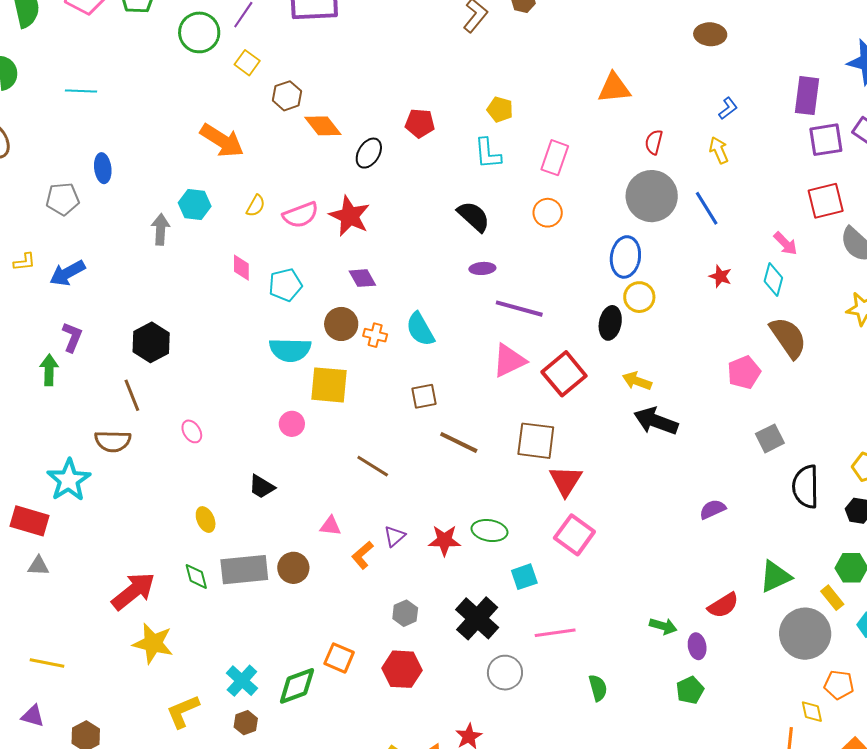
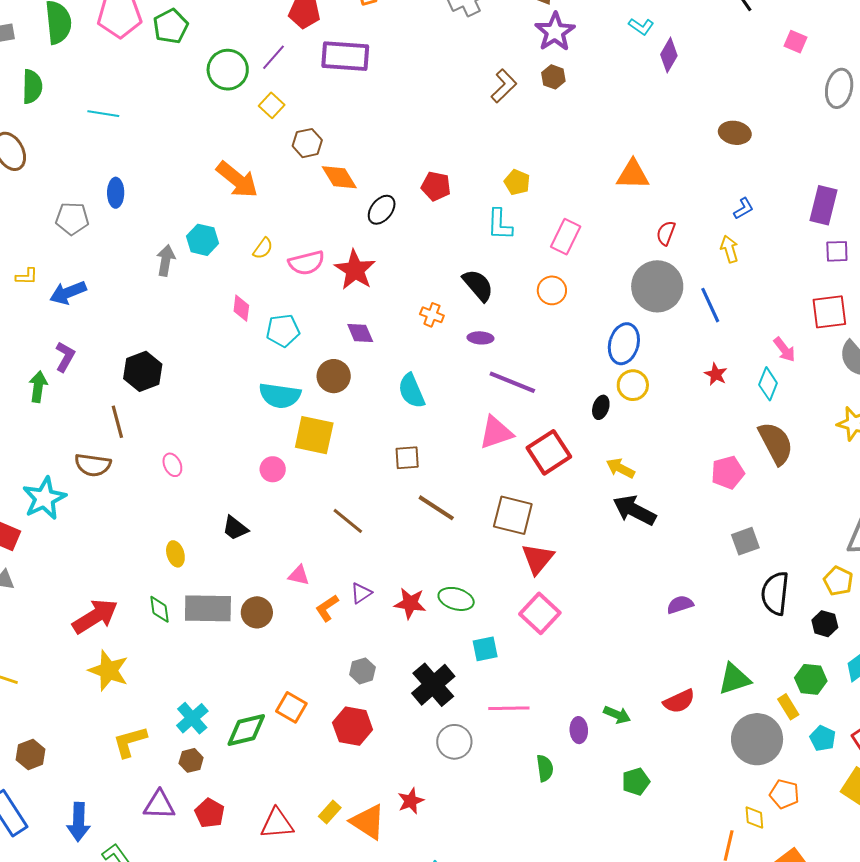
purple square: (826, 140) -> (837, 251), size x0.7
black ellipse: (610, 323) -> (601, 407), size x0.7
orange cross: (375, 335) -> (432, 315), moved
purple ellipse: (697, 646) -> (579, 730), moved

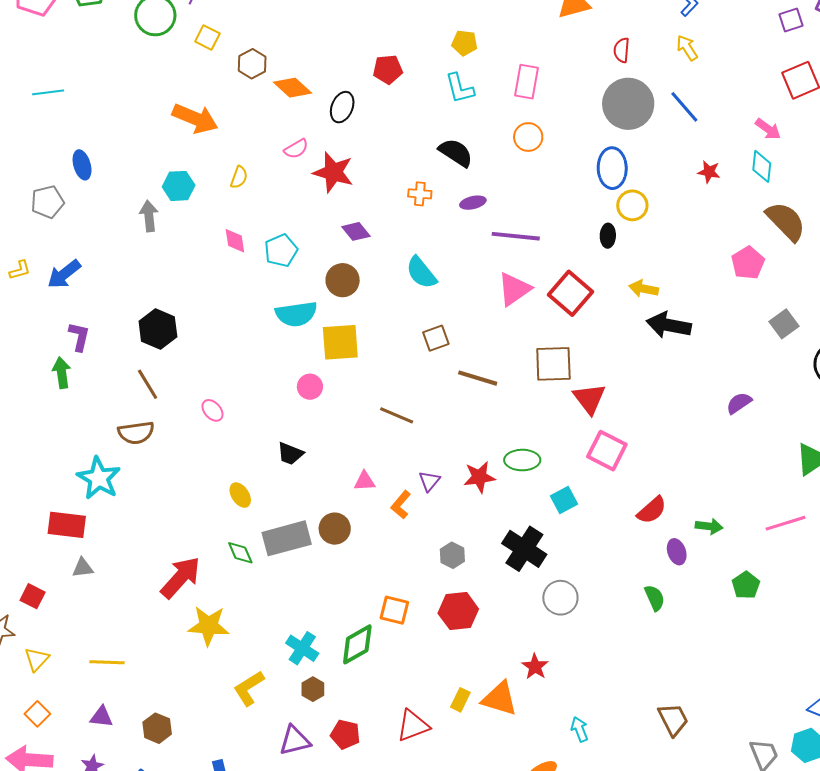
pink semicircle: (306, 263) -> (296, 149), moved, size x0.7
red semicircle: (679, 701) -> (652, 510), moved
pink line: (509, 708) -> (786, 523), moved

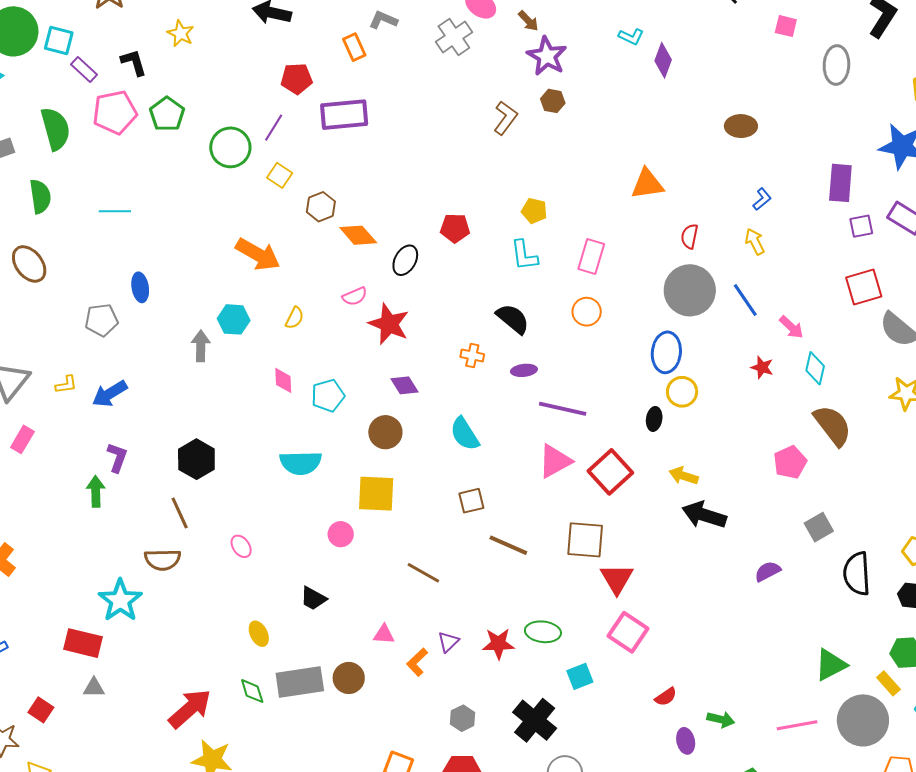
pink arrow: (768, 129) -> (791, 327), moved
cyan semicircle: (296, 314) -> (301, 463), moved
purple semicircle: (739, 403) -> (768, 571), moved
red semicircle: (652, 510) -> (666, 697), size x0.7

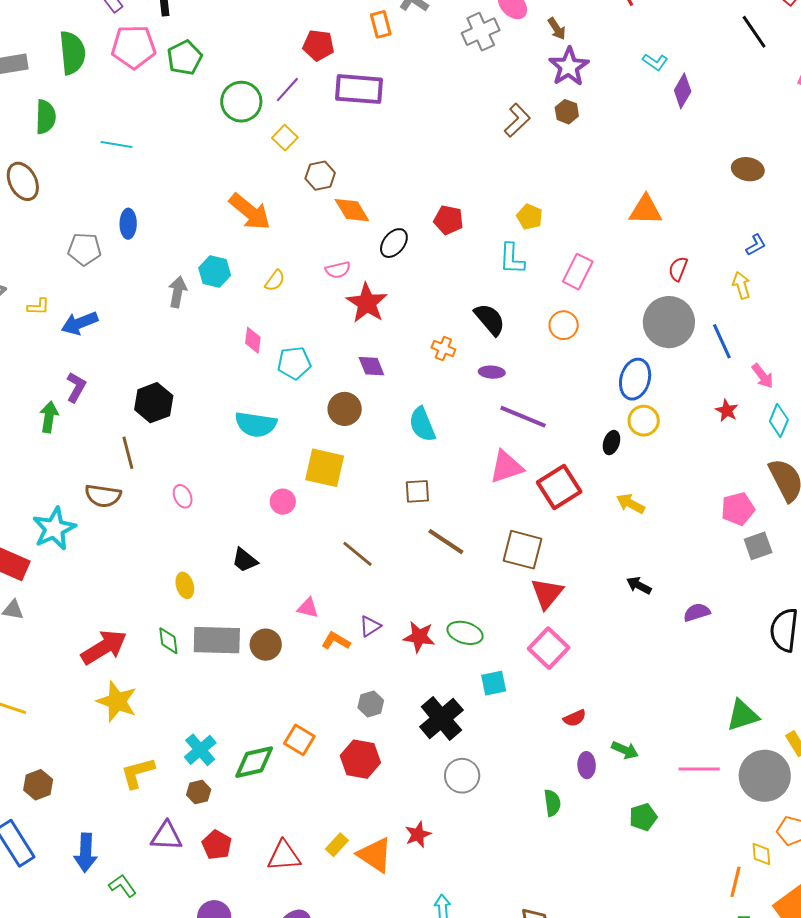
black arrow: (704, 515) -> (639, 585), moved, size x0.6
gray square: (819, 527) -> (758, 546), moved
orange L-shape: (417, 662) -> (336, 641), turned 64

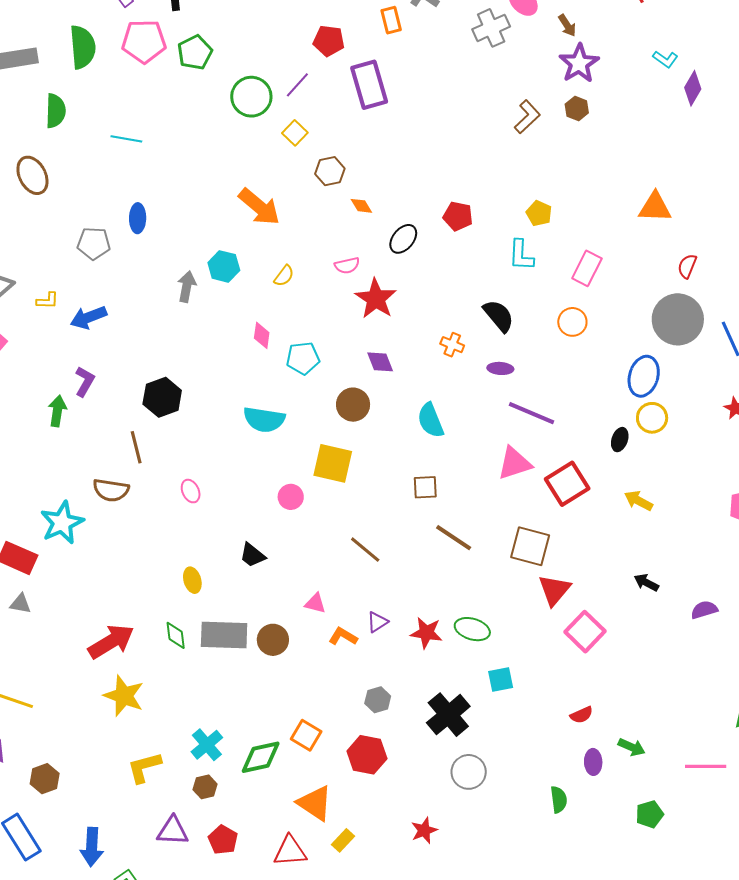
purple rectangle: (359, 89) -> (369, 85), turned 69
orange diamond: (352, 210) -> (361, 206), size x0.6
pink square: (549, 648) -> (585, 632), moved
orange triangle: (375, 855) -> (315, 803), moved

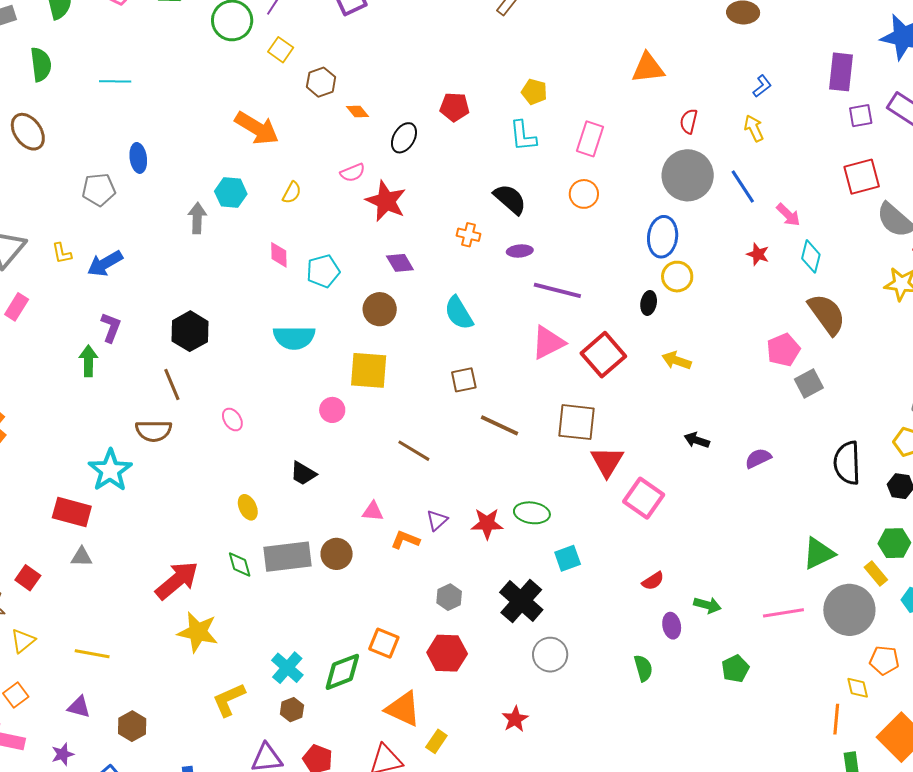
yellow L-shape: (47, 301) -> (62, 253), turned 85

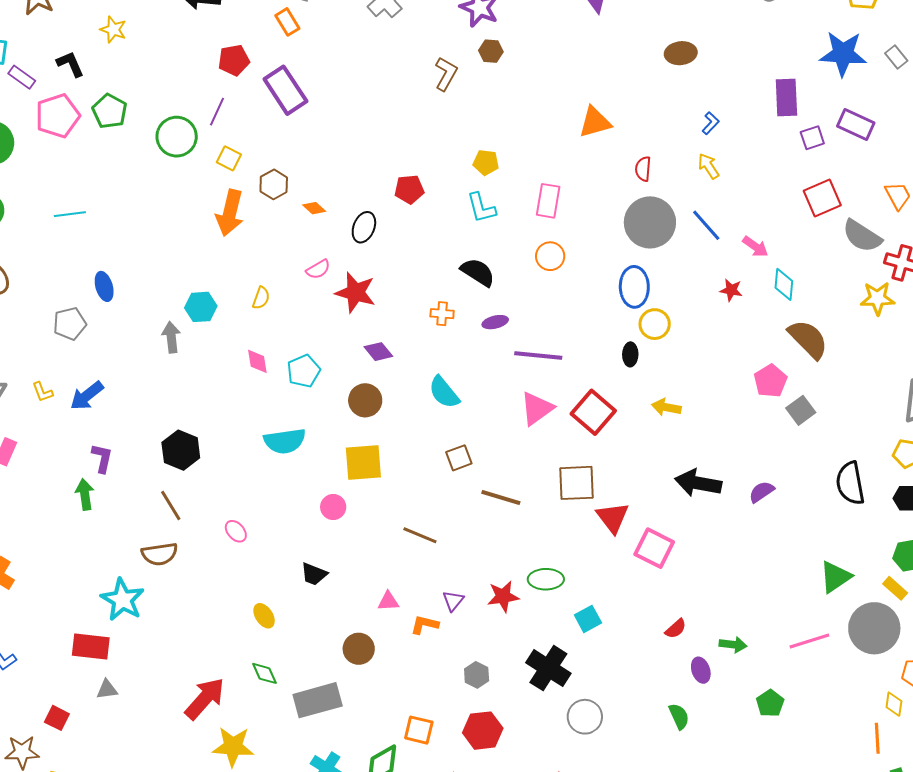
orange arrow: (257, 128) -> (230, 213), moved, turned 81
black arrow: (697, 440) -> (698, 483), size x1.8
gray rectangle: (288, 557) -> (318, 700), moved
yellow diamond: (858, 688) -> (894, 704), turned 30

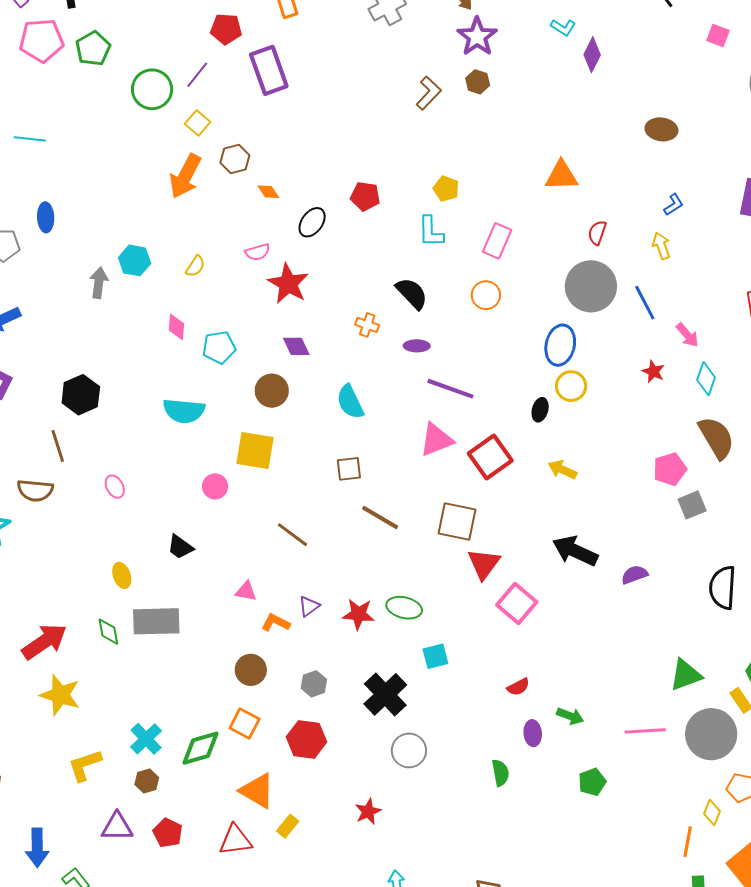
brown circle: (359, 649) -> (251, 670), moved
gray rectangle: (318, 700) -> (156, 621), moved

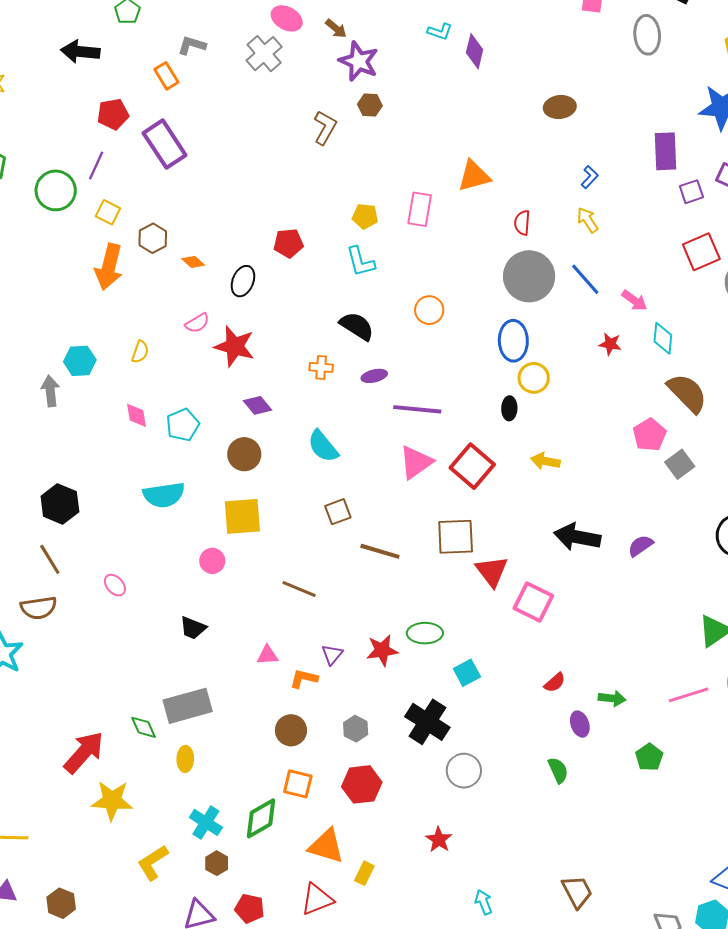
pink rectangle: (497, 241) -> (420, 209), moved
yellow ellipse: (122, 575) -> (185, 759), moved, turned 35

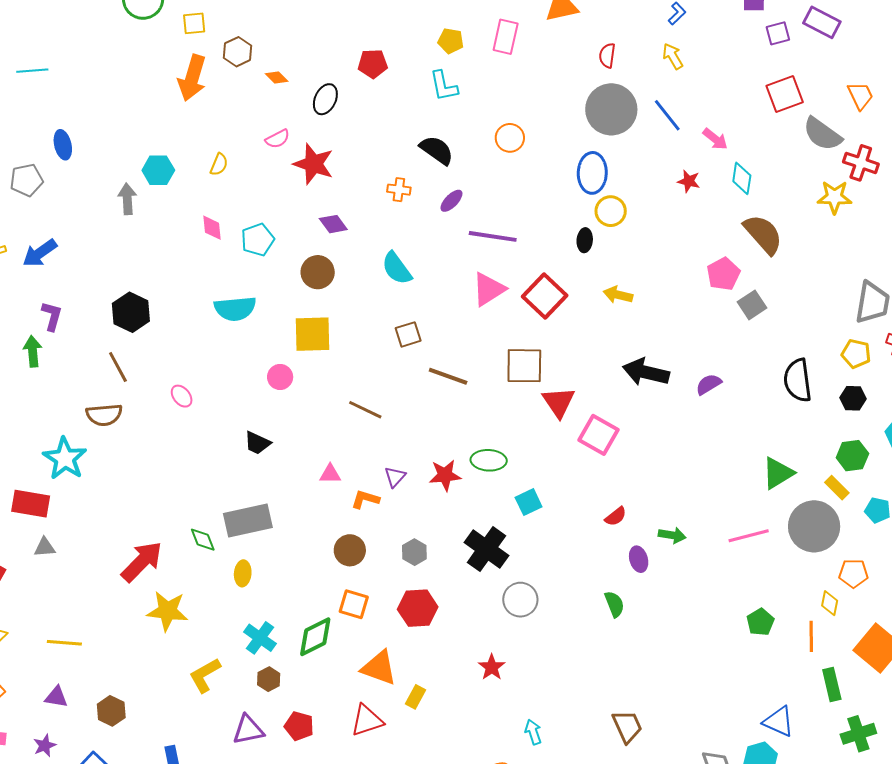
yellow square: (108, 212) -> (194, 23), turned -35
purple ellipse: (374, 376) -> (451, 201), turned -35
green pentagon: (649, 757) -> (760, 622), moved

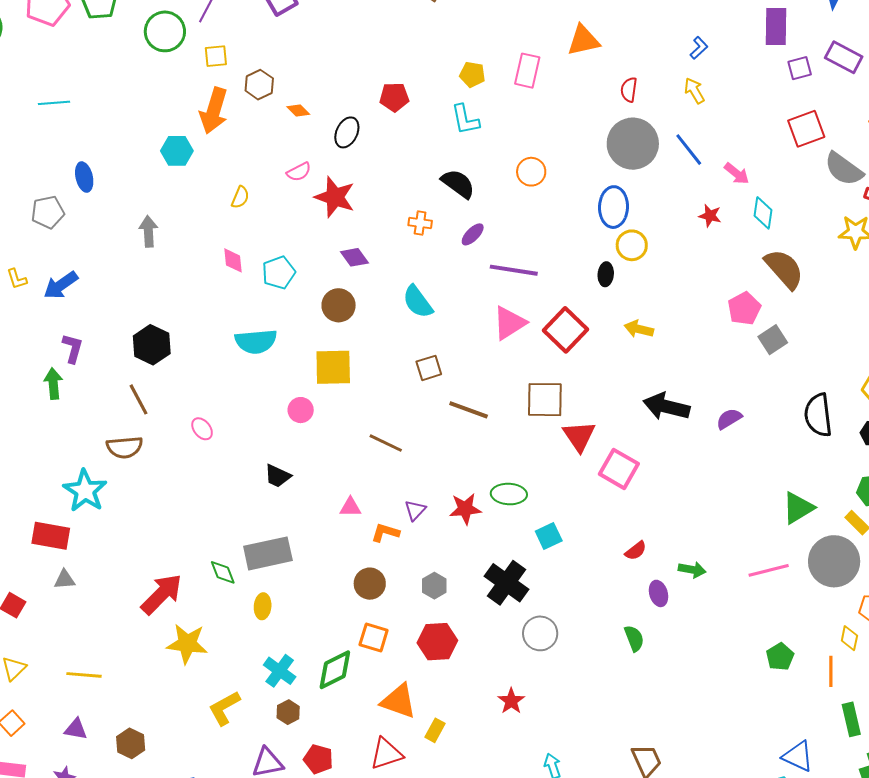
cyan hexagon: (158, 170) -> (177, 151), moved

